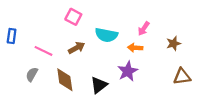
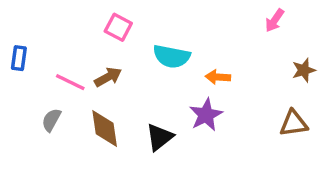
pink arrow: (144, 29) -> (275, 20), moved
brown star: (173, 43) -> (304, 70), moved
brown arrow: (77, 48) -> (108, 77), moved

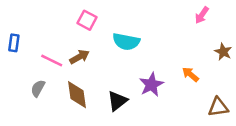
brown star: (304, 70) -> (223, 52), turned -30
orange arrow: (218, 77) -> (190, 74), moved, turned 36
brown triangle: (293, 123) -> (218, 107), moved

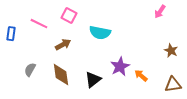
brown star: (223, 52) -> (171, 51), moved
pink line: (52, 61) -> (39, 24), moved
orange arrow: (190, 74) -> (141, 76), moved

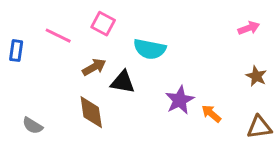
pink arrow: (160, 12) -> (249, 28), moved, turned -144
gray semicircle: (30, 70) -> (33, 126), moved, turned -88
black triangle: (93, 80) -> (123, 82), moved, turned 48

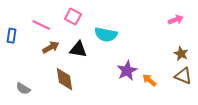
brown arrow: (94, 67) -> (51, 47), moved
black triangle: (123, 82) -> (78, 49), moved
brown triangle: (259, 127) -> (183, 76), moved, turned 30

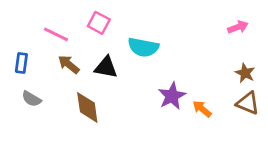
blue rectangle: (12, 36) -> (21, 63), moved
brown arrow: (51, 47) -> (69, 64), turned -112
gray semicircle: (23, 89) -> (31, 99), moved

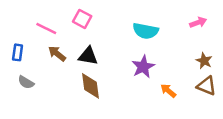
cyan semicircle: (143, 47) -> (146, 31), moved
purple star: (172, 96) -> (143, 67), moved
brown diamond: (87, 107) -> (91, 86), moved

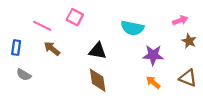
black triangle: (88, 56) -> (98, 51), moved
brown star: (204, 61) -> (189, 41), moved
purple star: (143, 67) -> (153, 55), moved, turned 30
brown diamond: (91, 86) -> (98, 80), moved

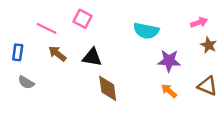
black triangle: (98, 51) -> (92, 57), moved

